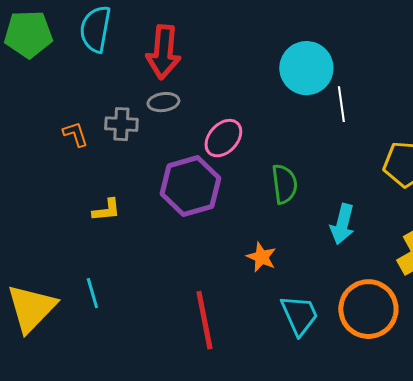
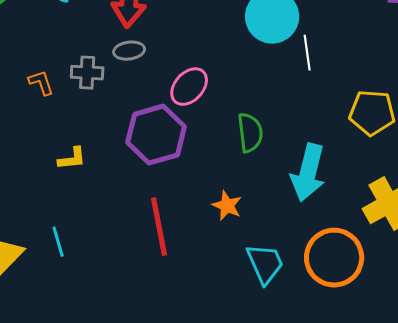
cyan arrow: (342, 224) -> (308, 173), size x1.4
red line: (204, 320) -> (159, 227), moved

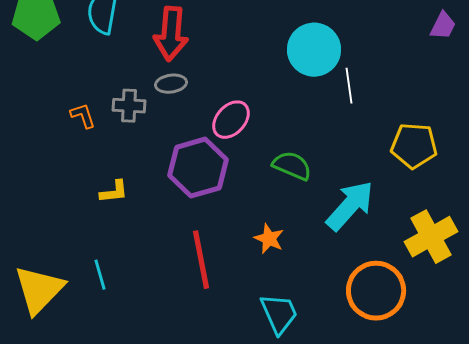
green semicircle: (250, 133) -> (292, 166), turned -60
cyan arrow: (308, 173) -> (350, 206), turned -152
cyan trapezoid: (265, 264) -> (279, 314), moved

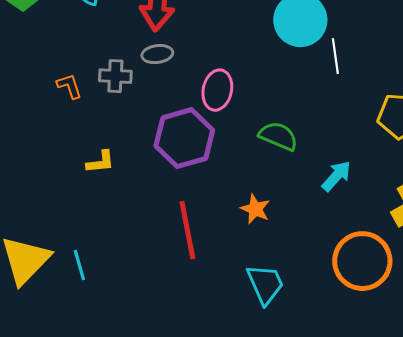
pink ellipse: (231, 120) -> (217, 90), turned -30
cyan arrow: (350, 206) -> (336, 176), size x0.6
cyan line: (100, 275) -> (79, 265), moved

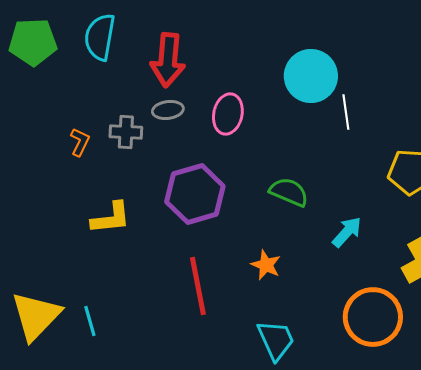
orange L-shape: (69, 86) -> (80, 142), turned 44
pink ellipse: (217, 90) -> (228, 114), moved
yellow L-shape: (100, 162) -> (111, 218), size x1.4

